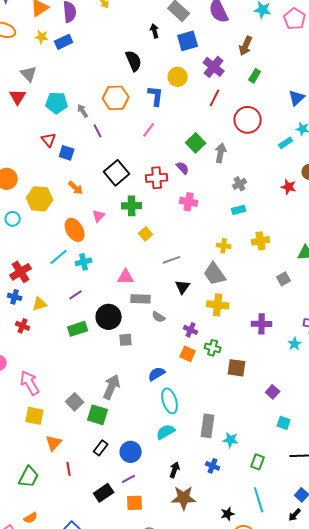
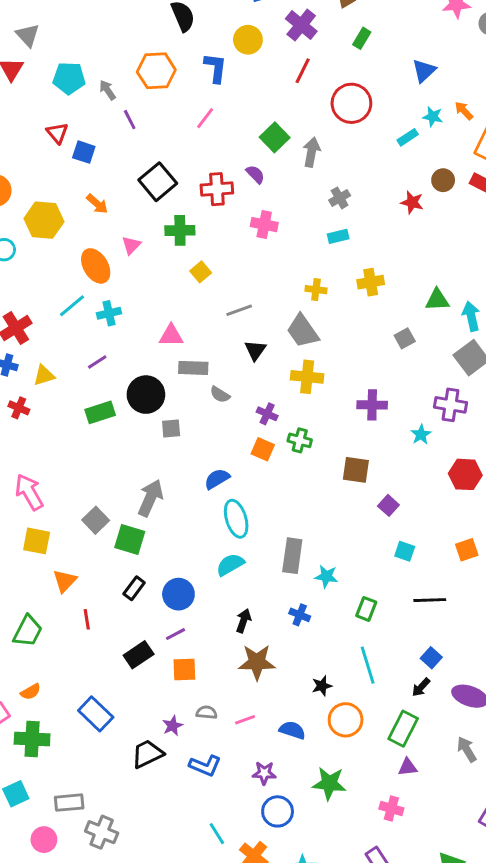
brown square: (237, 368) -> (356, 470), moved

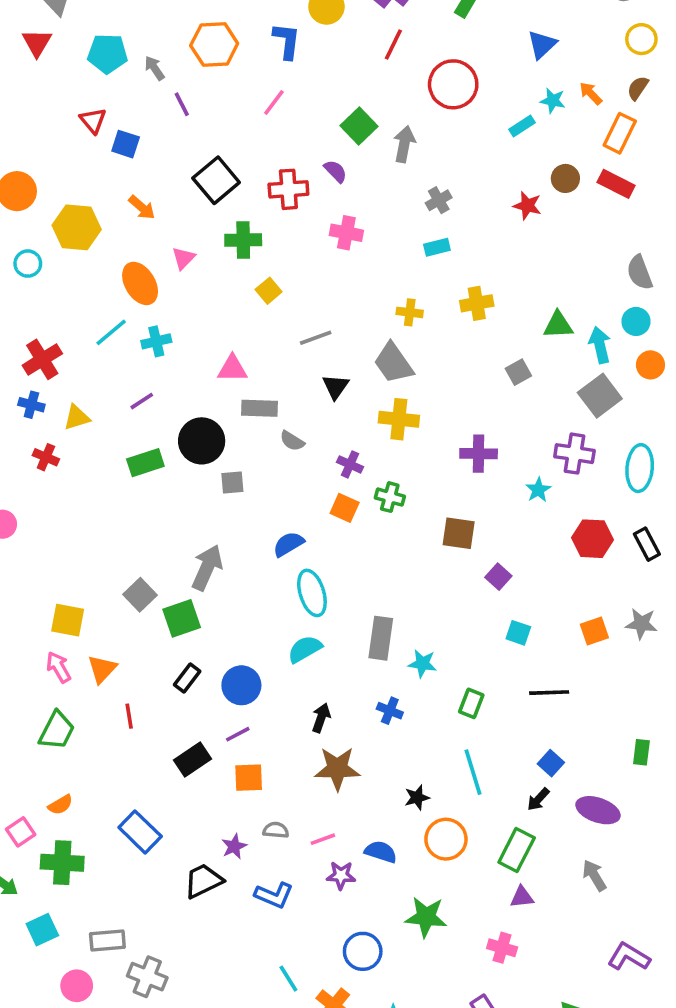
pink arrow: (29, 492) -> (59, 667), moved, size x0.7
green square: (130, 539) -> (182, 618), turned -36
purple star: (264, 773) -> (341, 875), moved

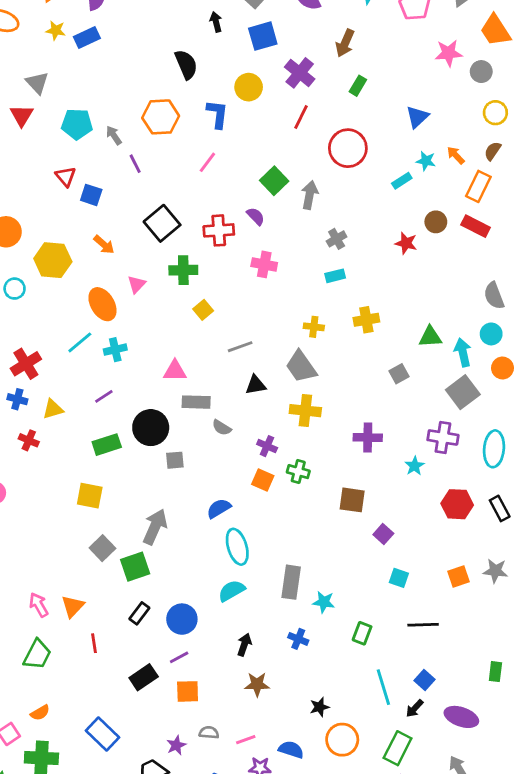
black triangle: (336, 387) -> (256, 385), turned 45
yellow square: (68, 620) -> (90, 496), moved
brown star: (337, 769) -> (257, 684), size x0.7
cyan line: (473, 772) -> (383, 687), moved

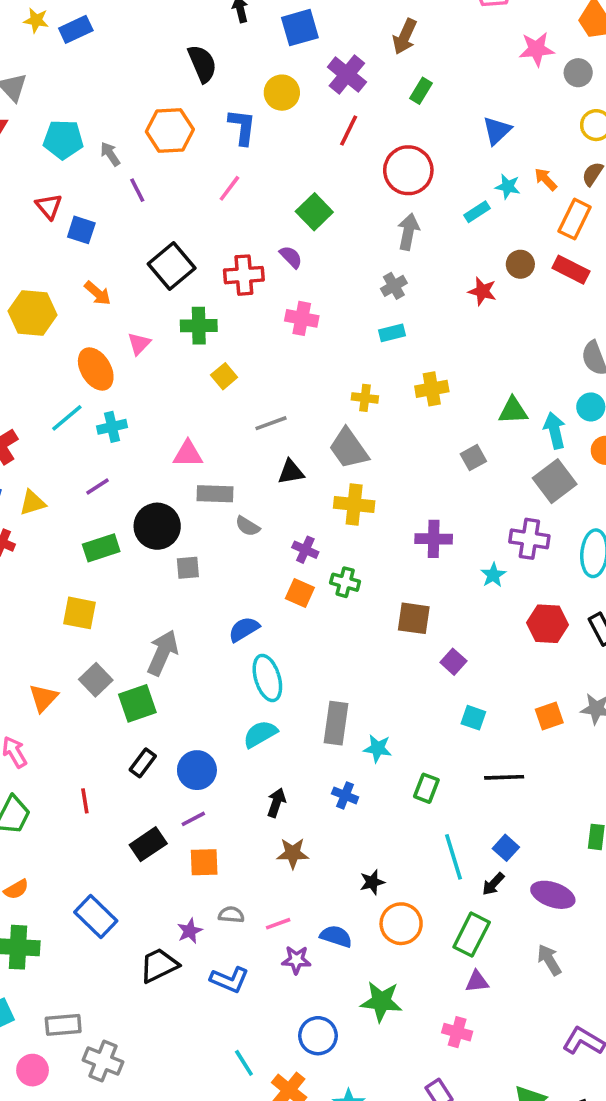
gray arrow: (310, 195) -> (408, 232), moved
orange triangle: (73, 606) -> (43, 698), moved

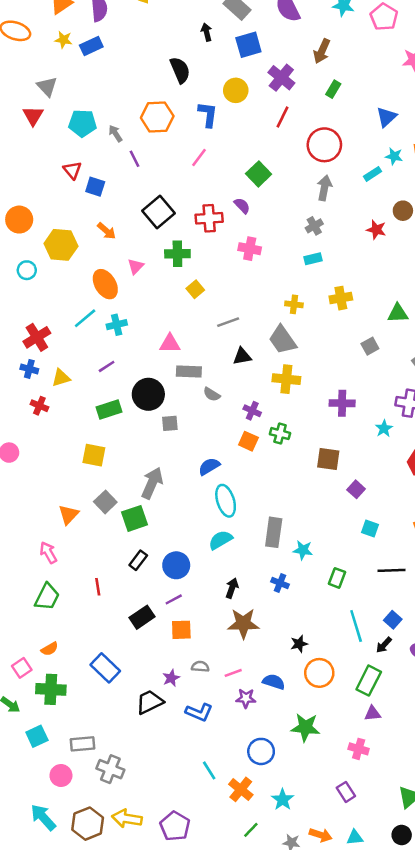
brown star: (293, 853) -> (243, 624), size x1.4

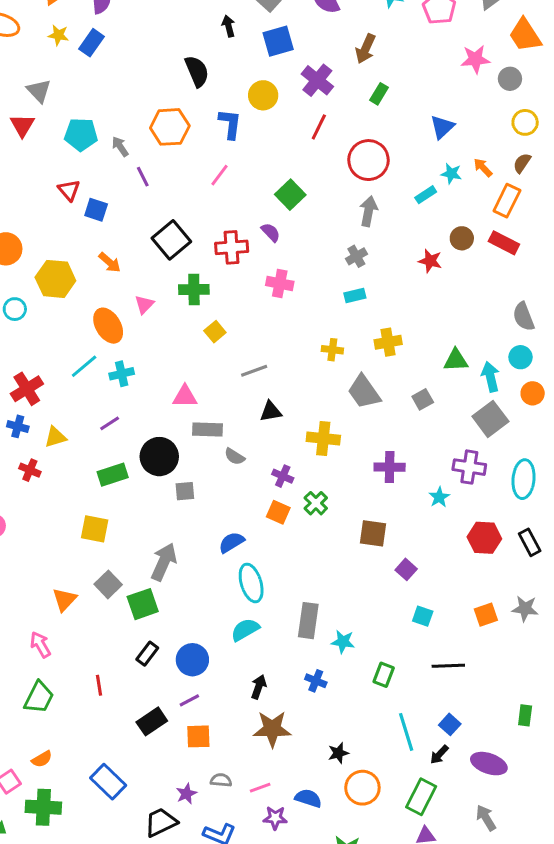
blue rectangle: (91, 46) -> (92, 43), turned -30
gray trapezoid: (283, 340) -> (364, 392), moved
green cross: (280, 434) -> (316, 503), turned 30

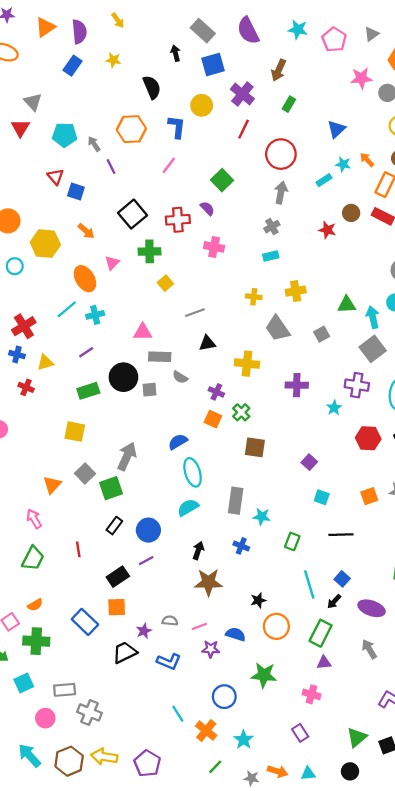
yellow star: (58, 35) -> (113, 60), moved
gray square: (185, 491) -> (150, 390), moved
brown square: (373, 533) -> (255, 447), moved
orange square: (198, 736) -> (117, 607), moved

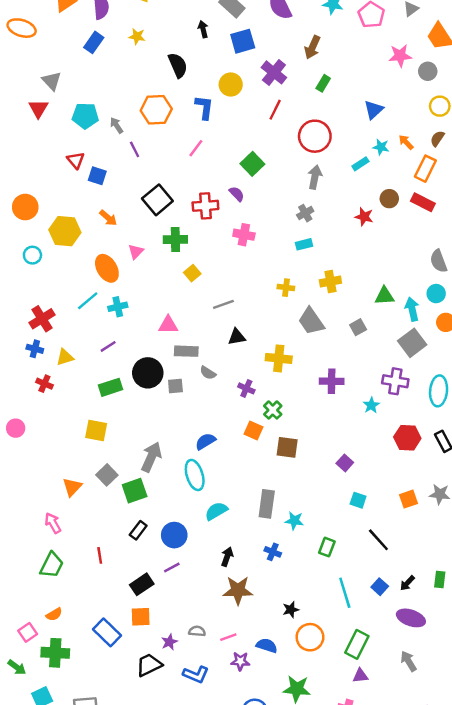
orange square: (213, 419) -> (254, 431), moved
cyan ellipse: (193, 472) -> (195, 475), moved
black line: (341, 535) -> (378, 540), turned 50
black arrow: (334, 601) -> (407, 583), moved

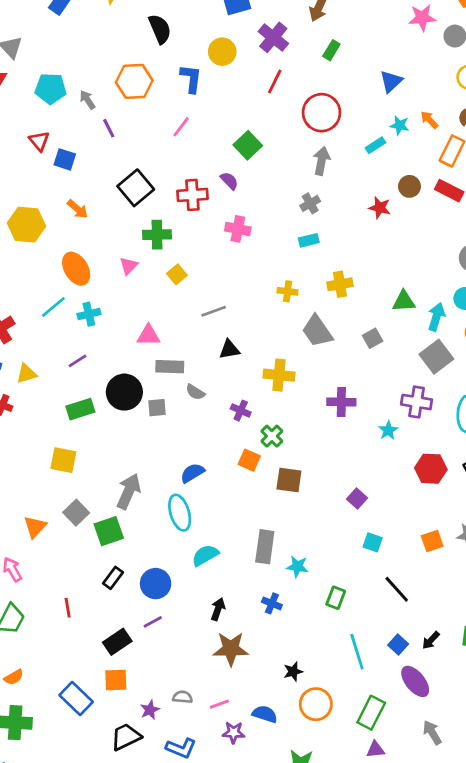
pink triangle: (136, 252) -> (129, 266), moved
cyan arrow: (412, 309) -> (436, 317), turned 30
purple ellipse: (411, 618) -> (415, 681), moved, turned 32

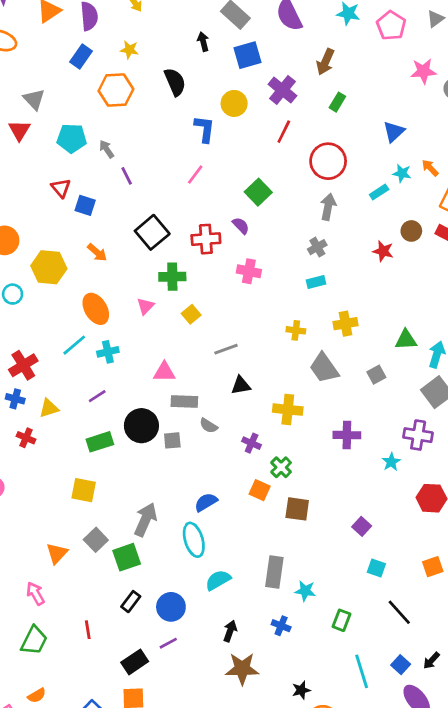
orange hexagon: (134, 81) -> (116, 90), moved

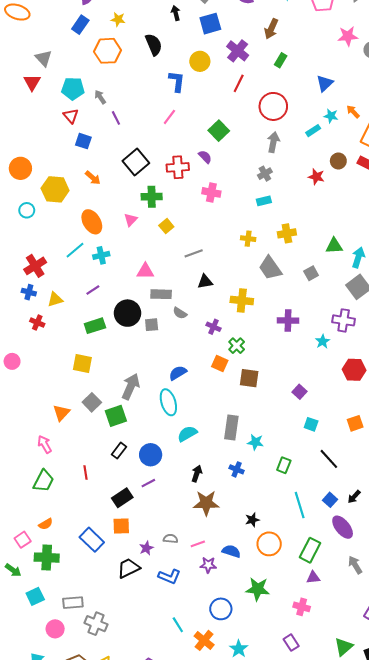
red triangle: (61, 188) -> (71, 116), moved

